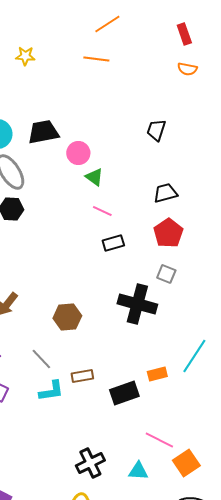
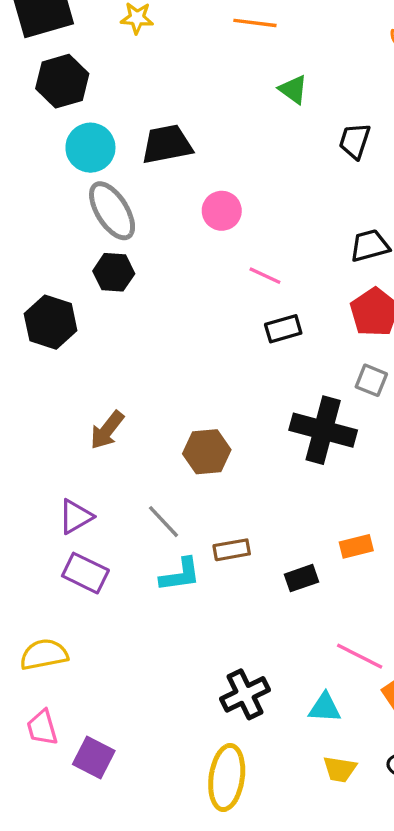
pink circle: (78, 153) -> (222, 211), moved
green triangle: (94, 177) -> (293, 89), moved
black rectangle: (124, 393) -> (302, 578), size x0.7

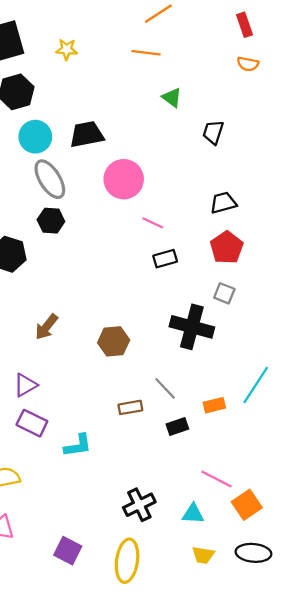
pink circle: (222, 211) -> (124, 179), size x1.5
gray line: (164, 522) -> (165, 388), moved
cyan L-shape: (180, 575) -> (78, 445), moved
purple square: (94, 758) -> (68, 551), moved

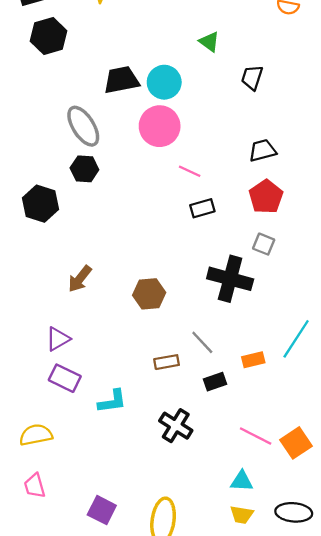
cyan circle: (35, 137) -> (164, 82), moved
black cross: (139, 505) -> (176, 426), moved, turned -32
orange square: (247, 505) -> (296, 443), moved
cyan triangle: (193, 514) -> (242, 481), moved

